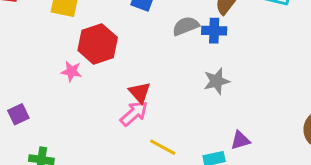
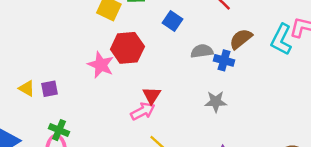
pink star: (71, 71) -> (101, 65), size x1.5

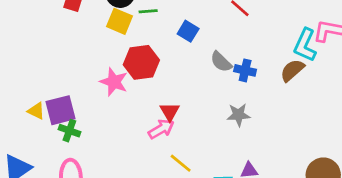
brown semicircle: (241, 39) -> (292, 70), moved
gray semicircle: (202, 51) -> (221, 62), turned -125
purple square: (50, 89) -> (61, 110), size x1.6
green cross: (59, 130) -> (69, 131), moved

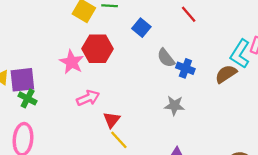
red triangle: (170, 112) -> (112, 120), moved
pink arrow: (161, 129) -> (88, 98), moved

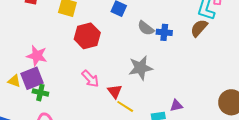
pink star: (72, 62) -> (37, 56), moved
pink arrow: (88, 98) -> (90, 79), turned 84
gray star: (174, 106) -> (141, 68), moved, size x1.4

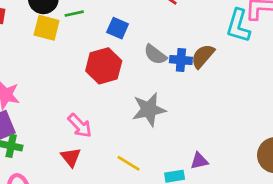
brown semicircle: (199, 28) -> (203, 56), moved
red hexagon: (87, 36) -> (104, 66), moved
red triangle: (115, 91) -> (71, 157), moved

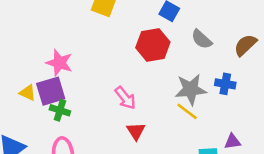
blue cross: (181, 60) -> (225, 84), moved
red triangle: (71, 157) -> (136, 131), moved
yellow line: (129, 163) -> (187, 111), moved

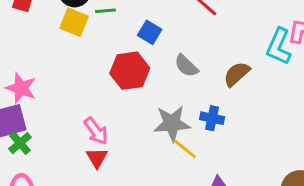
green cross: (60, 110) -> (20, 143), turned 30
yellow line: (187, 111) -> (185, 149), moved
red triangle: (136, 131) -> (97, 158), moved

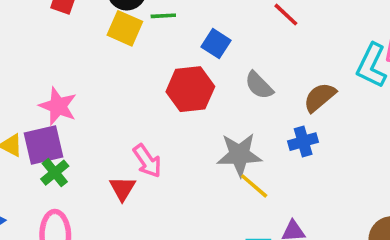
blue cross: (212, 118) -> (303, 142), moved, turned -30
red triangle: (97, 158) -> (122, 189), moved

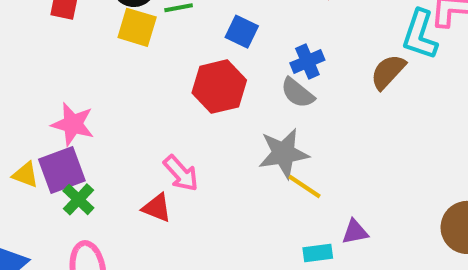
gray semicircle: (259, 85) -> (297, 93), moved
brown semicircle: (320, 97) -> (388, 72), moved
blue cross: (303, 142) -> (307, 62), moved
red triangle: (122, 189) -> (157, 208), turned -32

